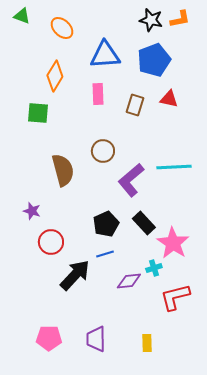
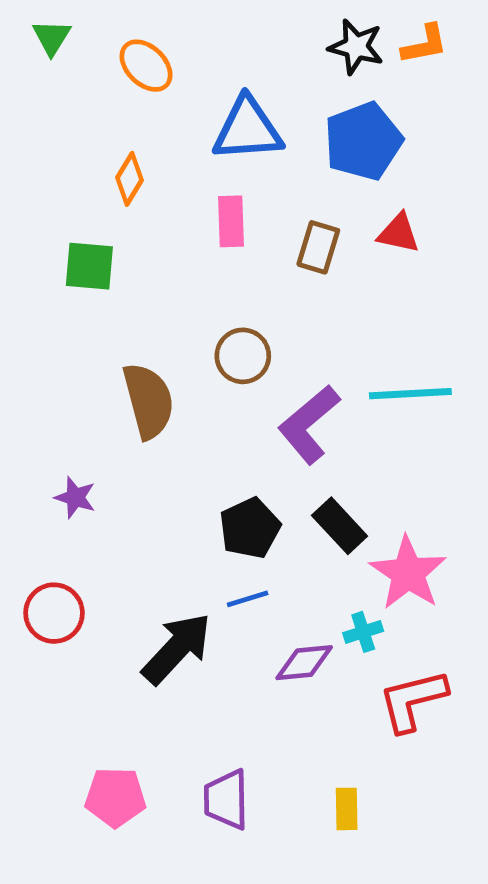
green triangle: (22, 16) -> (52, 37), turned 42
orange diamond: (55, 76) -> (130, 179), size x0.7
red circle: (51, 242) -> (54, 613), moved

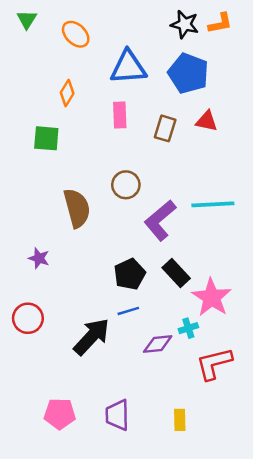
blue pentagon: (363, 141) -> (188, 73), turned -30

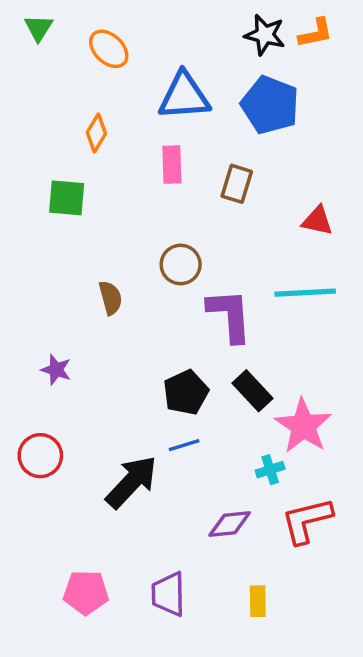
red triangle: (207, 121) -> (317, 221), moved
brown semicircle: (77, 208) -> (110, 298), size x0.6
purple L-shape: (160, 220) -> (230, 315), turned 126
purple diamond: (158, 344) -> (230, 524), moved

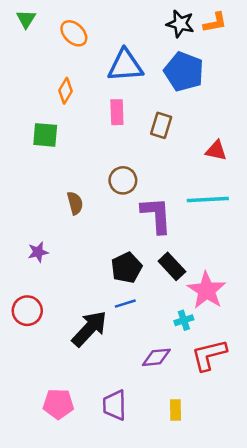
purple star: (56, 370) -> (38, 252), turned -30

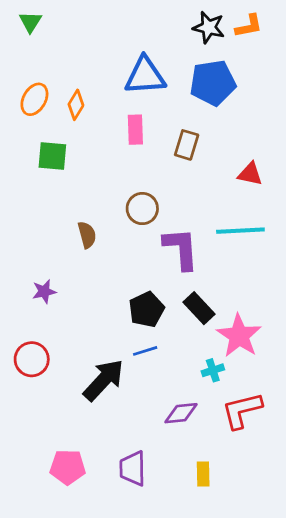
orange ellipse: (74, 33) -> (34, 99), moved, turned 76
blue pentagon: (184, 72) -> (213, 83), turned -30

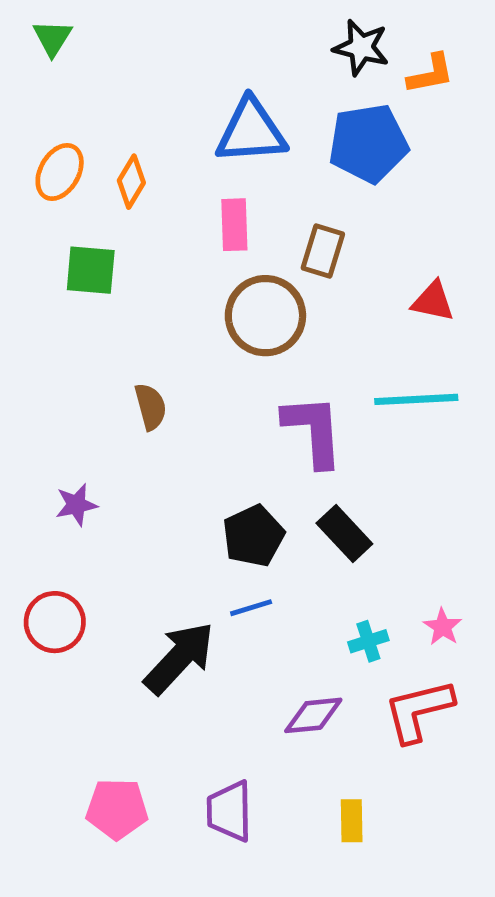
orange L-shape: (249, 26) -> (431, 74), moved
brown circle: (142, 209) -> (265, 316), moved, size x1.4
pink star: (239, 336) -> (443, 627), moved, size x0.5

